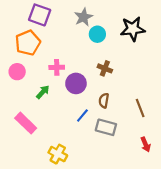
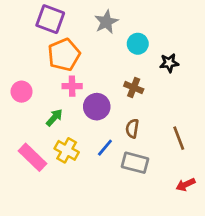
black star: (133, 29) -> (169, 63), moved, size x0.6
cyan circle: (97, 34) -> (138, 44), moved
orange pentagon: (28, 43) -> (64, 55), moved
red arrow: (146, 144) -> (186, 185), turned 88
yellow cross: (58, 154) -> (67, 150), moved

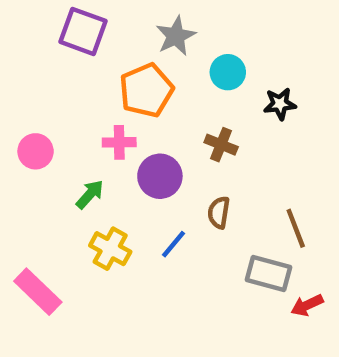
orange pentagon: (64, 55) -> (146, 90), moved
pink rectangle: (32, 157) -> (38, 292), moved
gray rectangle: (135, 163) -> (269, 274), moved

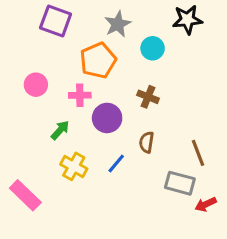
black star: (280, 104) -> (187, 20), moved, size x1.4
pink circle: (36, 151) -> (36, 85), moved

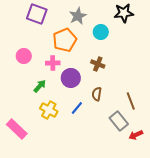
gray rectangle: (180, 183) -> (119, 121), turned 36

